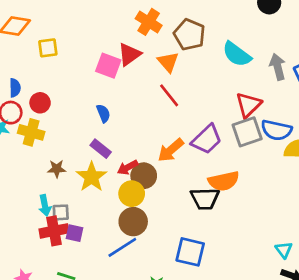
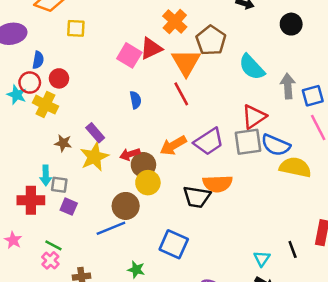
orange triangle: (168, 62) -> (186, 62), size x1.4
blue semicircle: (103, 113) -> (135, 100), moved
purple rectangle: (101, 149) -> (95, 133), moved
yellow circle: (132, 194) -> (148, 183), moved
red cross: (54, 231) -> (31, 200), moved

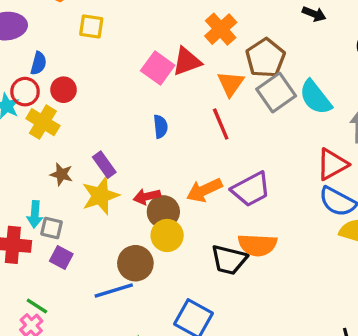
orange triangle: (186, 62) -> (231, 84), size x0.7
red triangle: (254, 117) -> (332, 164), moved
gray square: (248, 142) -> (276, 92), moved, turned -32

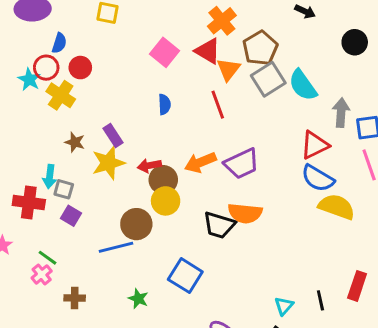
red triangle: (187, 62) -> (208, 51), moved, turned 48

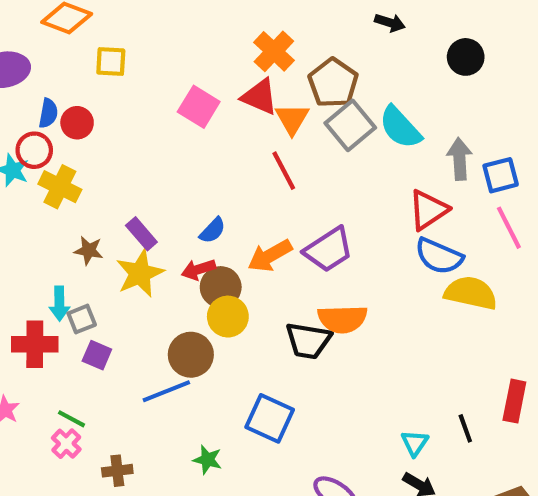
red circle: (80, 68) -> (77, 123), moved
blue semicircle: (164, 104) -> (213, 230), moved, turned 54
gray square: (64, 189) -> (82, 319), turned -30

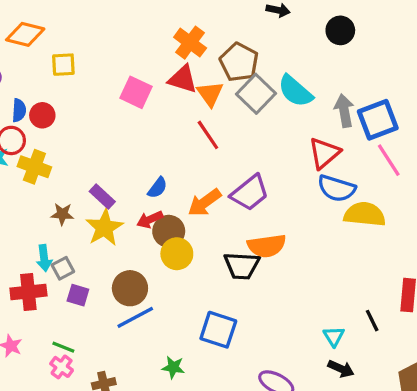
blue square: (501, 175) -> (378, 120), size x1.4
brown circle: (191, 355) -> (130, 288), moved

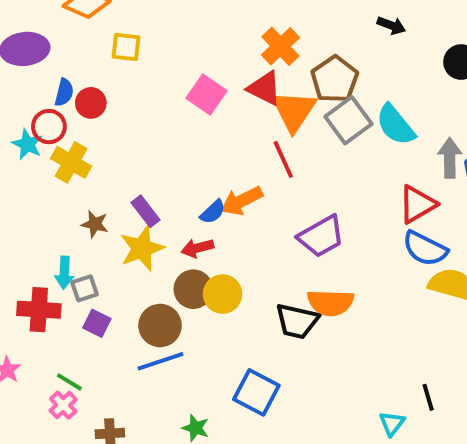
orange triangle: (210, 94) -> (294, 111), size x1.4
orange arrow: (204, 203) -> (242, 201), moved
brown circle: (169, 231) -> (193, 289), moved
black line: (372, 321) -> (428, 397), moved

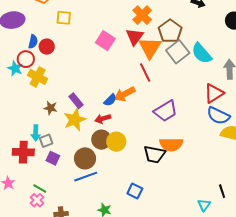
red triangle: (264, 88) -> (135, 37), turned 42
blue square: (256, 392) -> (135, 191), size x0.7

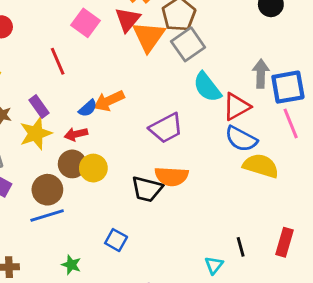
cyan semicircle: (202, 53) -> (207, 87), moved
red line: (145, 72) -> (58, 61), moved

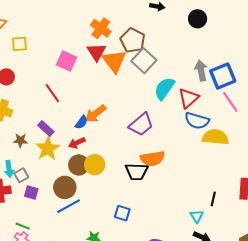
cyan semicircle: (207, 87) -> (164, 89), turned 85
black line: (241, 247) -> (213, 199), turned 40

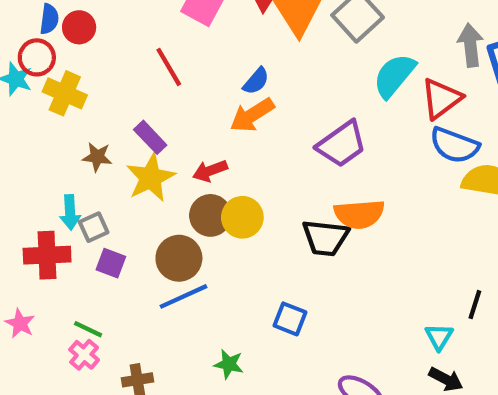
blue semicircle: (81, 122) -> (256, 81), moved

